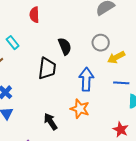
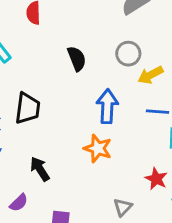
black trapezoid: (47, 68) -> (28, 108), moved
black arrow: (51, 122) -> (40, 169), moved

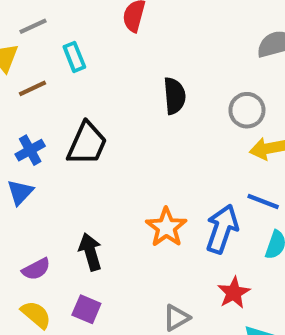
blue arrow: (107, 106) -> (222, 229), moved
black arrow: (40, 169) -> (90, 252), moved

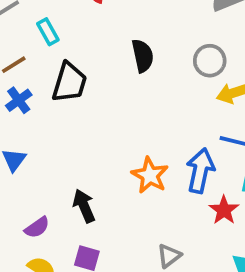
black trapezoid: (87, 144) -> (69, 82), moved
blue cross: (30, 150) -> (19, 100), moved
red star: (234, 293) -> (224, 210), moved

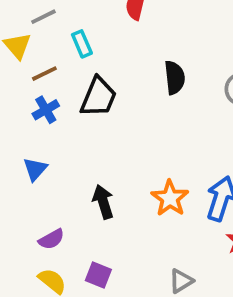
black arrow: (84, 206) -> (103, 202), moved

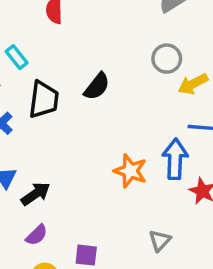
black semicircle: (175, 78) -> (97, 86), moved, turned 60
black arrow: (103, 202) -> (36, 194), moved, turned 88

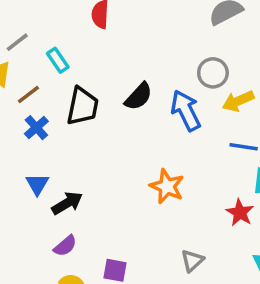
blue arrow: (175, 159) -> (186, 110), moved, turned -33

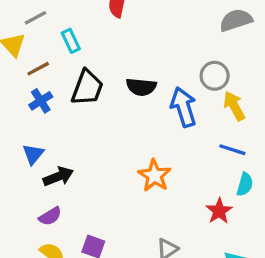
black semicircle: (139, 96) -> (141, 87), turned 44
yellow arrow: (238, 101) -> (234, 106), turned 76

